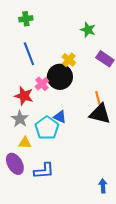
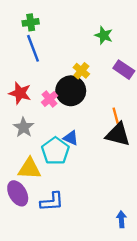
blue line: (29, 54) -> (33, 48), moved
red star: (24, 96) -> (20, 93), moved
gray star: (20, 119) -> (24, 127), moved
yellow triangle: (25, 143) -> (29, 169), size x1.5

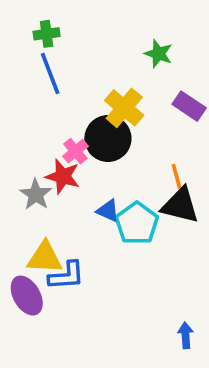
yellow cross: (81, 71) -> (124, 108), size x1.5
red star: (20, 93) -> (63, 176), moved
cyan pentagon: (55, 151) -> (137, 223), moved
blue L-shape: (52, 202) -> (66, 276), moved

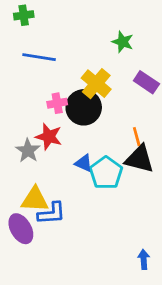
green cross: (47, 34) -> (24, 15), moved
blue line: (50, 74) -> (39, 57), turned -60
pink cross: (75, 151) -> (57, 103), moved, turned 30

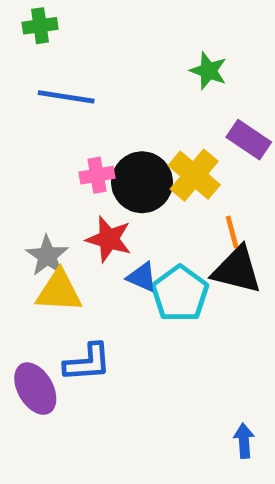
yellow cross: (96, 84) -> (194, 175), moved
red star: (49, 137) -> (109, 239), moved
yellow triangle: (35, 199) -> (59, 291), moved

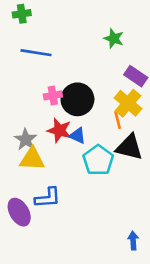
yellow cross: (194, 175) -> (128, 103), moved
orange line: (232, 232) -> (118, 120), moved
blue triangle: (142, 277) -> (77, 136), moved

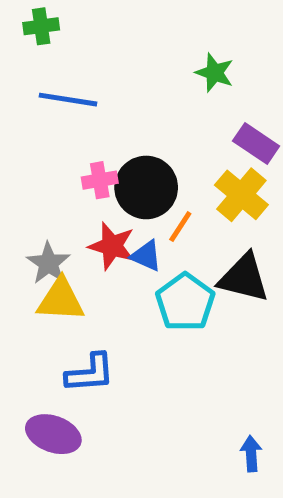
orange line: (118, 120) -> (180, 227), moved, turned 48
purple ellipse: (19, 212) -> (53, 434), moved, turned -40

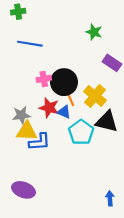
yellow cross: (241, 195) -> (95, 96), moved
orange line: (180, 227) -> (70, 99), moved, turned -56
gray star: (48, 263) -> (21, 115), turned 30
blue L-shape: (90, 373) -> (39, 142), moved

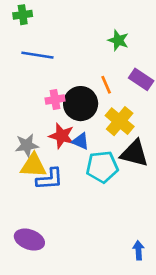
orange line: (70, 99) -> (106, 85), moved
cyan pentagon: (81, 132) -> (102, 167), turned 30

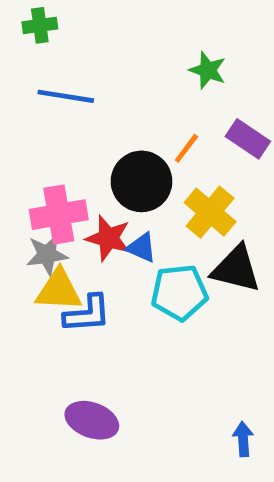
orange line: (106, 85) -> (186, 148), turned 60
pink cross: (55, 100) -> (59, 215), moved, size x1.6
purple ellipse: (29, 240) -> (92, 420), moved

